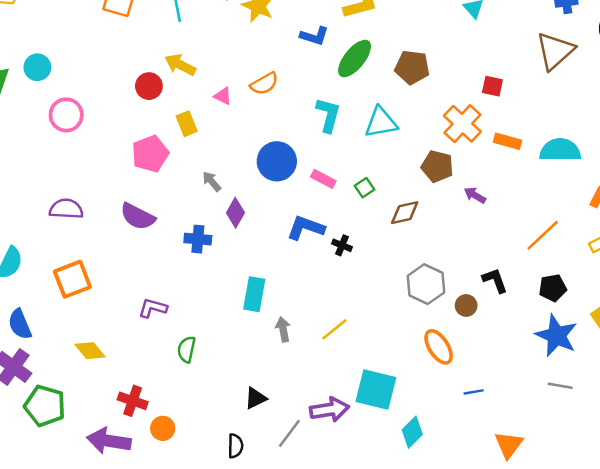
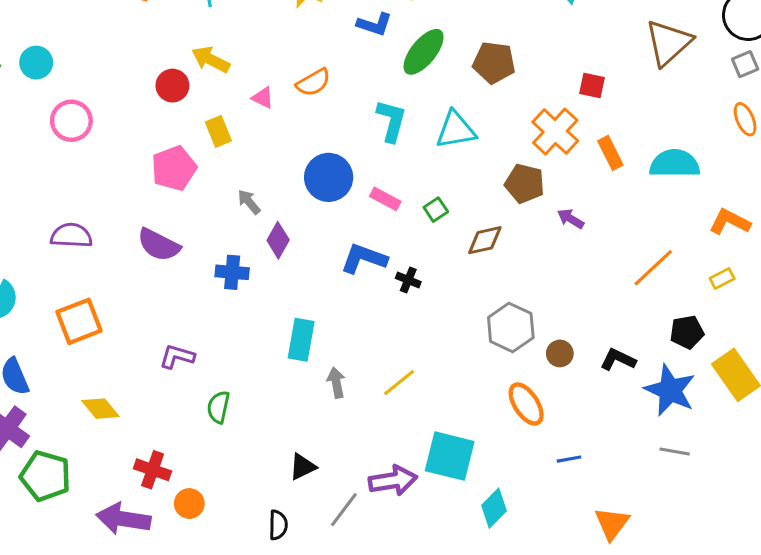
orange rectangle: (507, 141) -> (610, 153), turned 48
black L-shape: (495, 280) -> (618, 360), moved, turned -44
black pentagon: (553, 288) -> (687, 332), moved

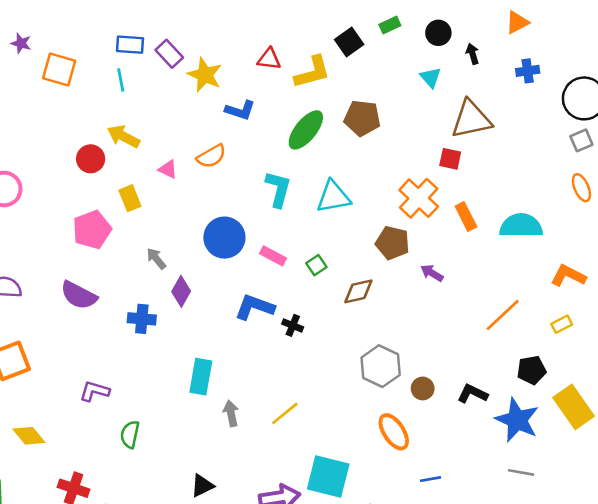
blue L-shape: (375, 24) -> (240, 110), moved
brown triangle: (669, 43) -> (471, 119), moved, turned 30
brown pentagon: (494, 63) -> (362, 118), moved

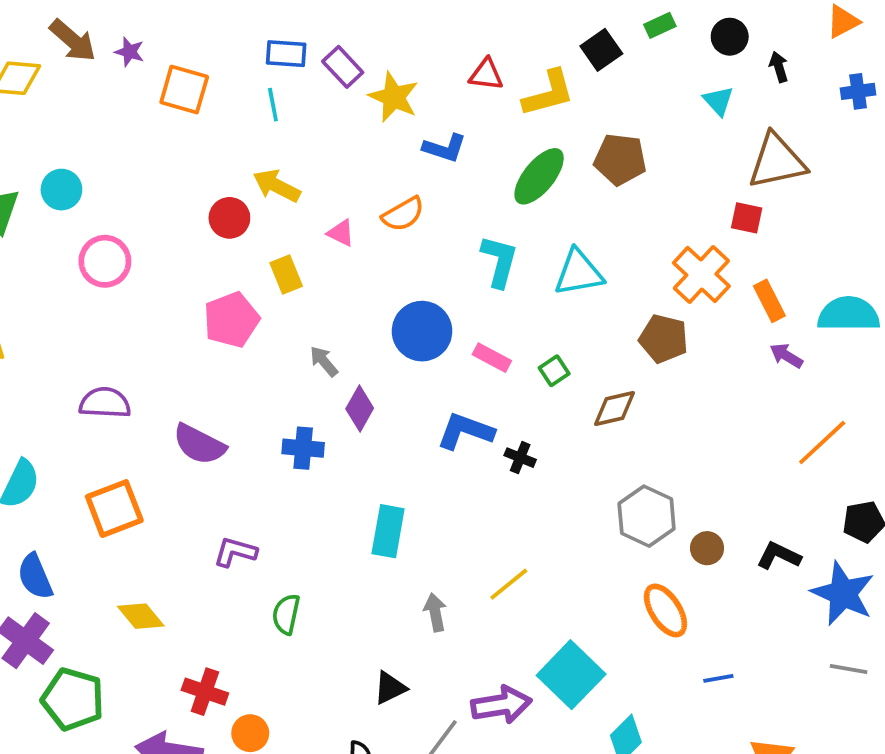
purple arrow: (432, 273) -> (786, 356), moved
purple semicircle: (79, 295) -> (199, 444), moved
gray arrow: (231, 413) -> (435, 612), moved
cyan square: (328, 476) -> (571, 675), turned 30

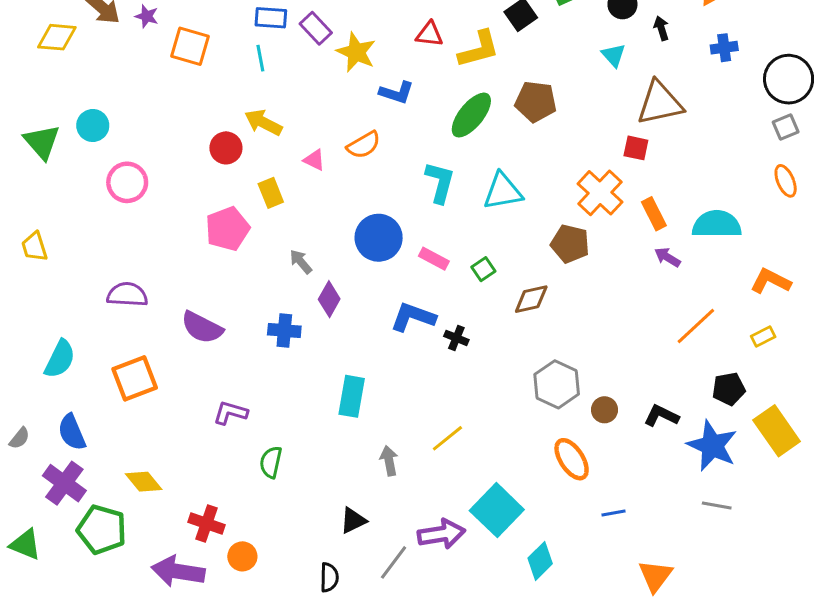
yellow diamond: (141, 616) -> (144, 482), moved

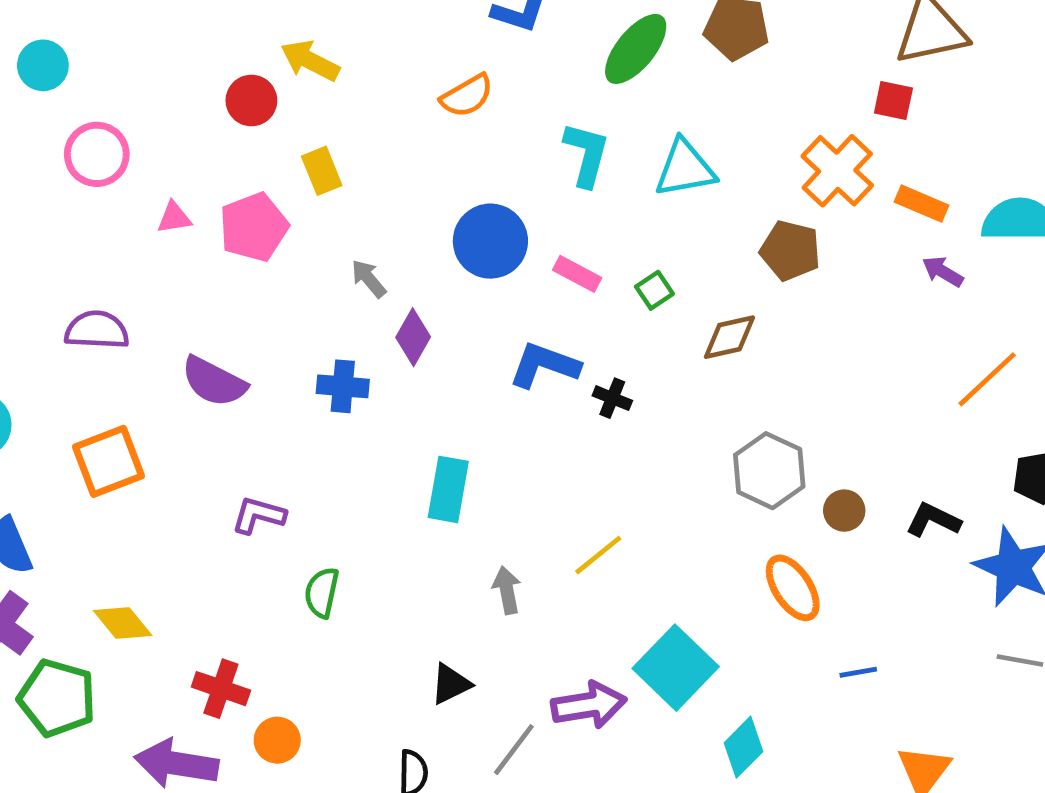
pink triangle: (314, 160) -> (174, 218), moved, turned -35
orange rectangle: (654, 214) -> (922, 204), turned -40

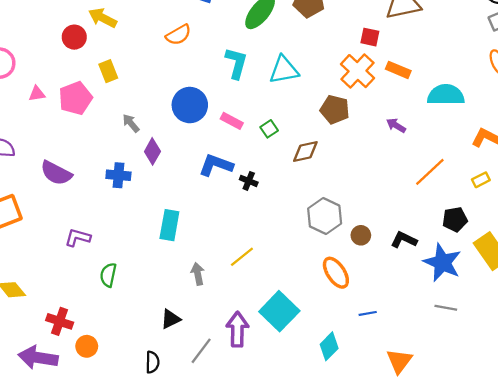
red square: (893, 100) -> (370, 37), moved
orange rectangle: (922, 204) -> (398, 70), moved
purple arrow: (943, 272) -> (396, 125), moved
purple arrow: (589, 705) -> (237, 329), turned -80
cyan diamond: (743, 747) -> (329, 346), moved

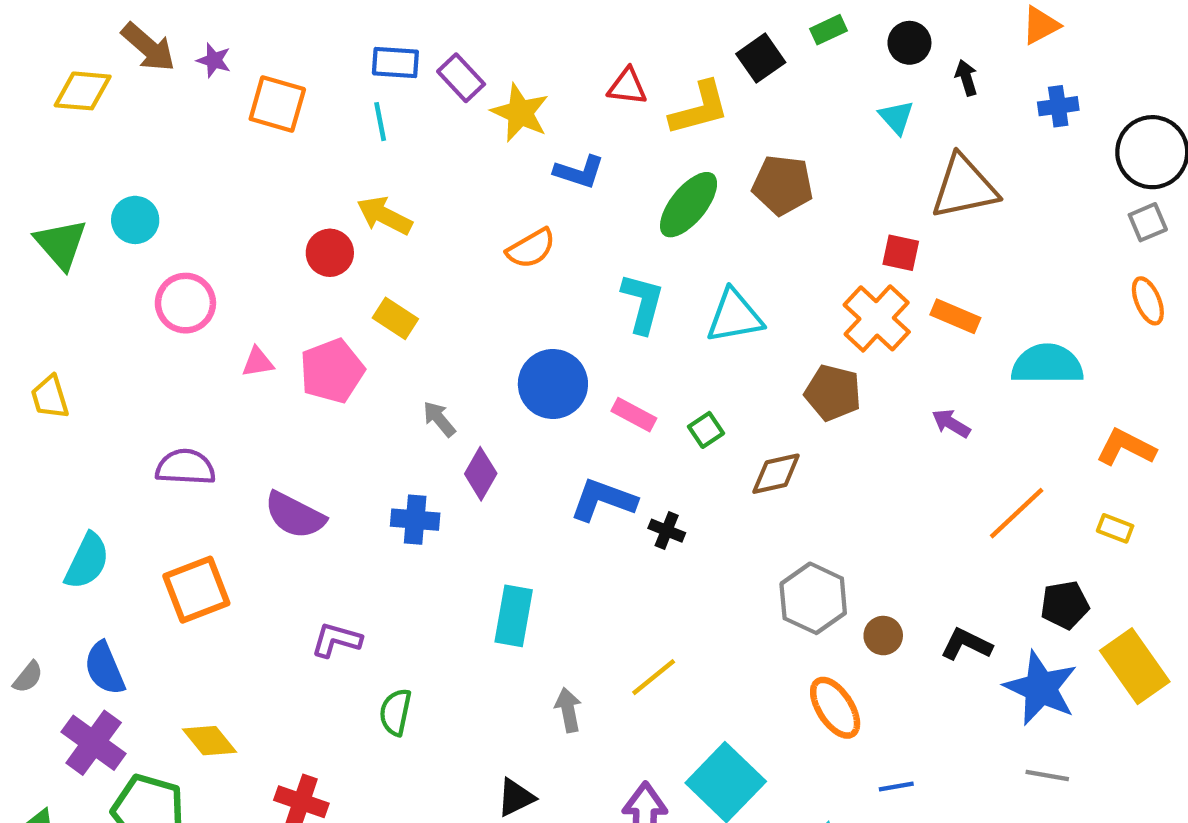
yellow rectangle: (108, 71) -> (395, 318), turned -35
yellow rectangle: (481, 180) -> (1115, 528), turned 48

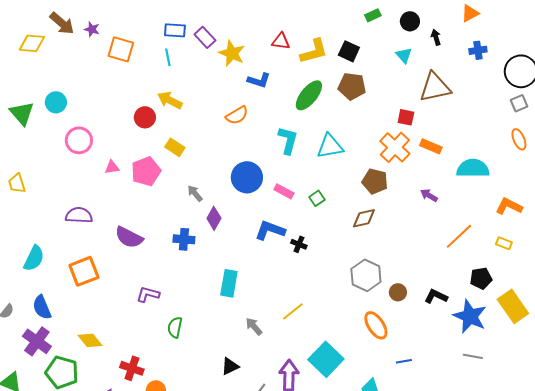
black square: (761, 58) -> (349, 51), moved, turned -30
brown diamond: (776, 474) -> (364, 218), moved
gray arrow: (568, 710) -> (254, 326), turned -30

